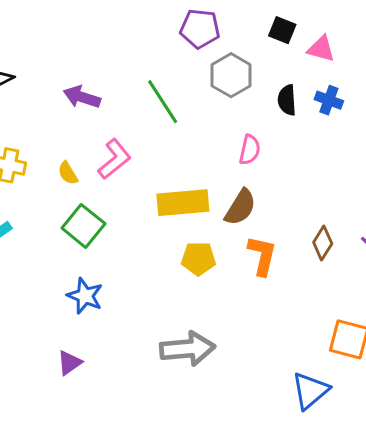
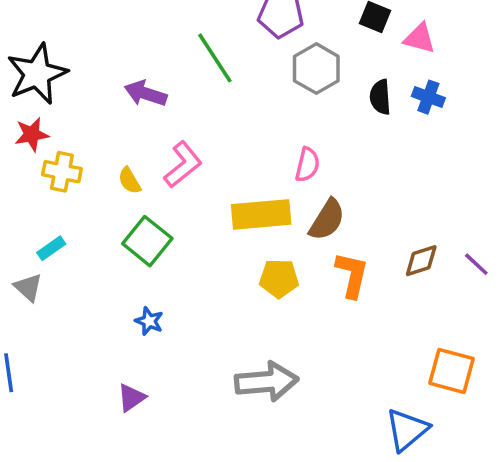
green line: (163, 102) -> (215, 58), moved
pink semicircle: (250, 150) -> (307, 165), moved
brown diamond: (323, 243) -> (421, 261), turned 40
blue star: (85, 296) -> (149, 321), size x0.7

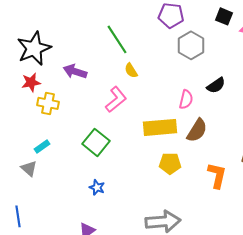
green line: (215, 58) -> (117, 39), moved
purple arrow: (146, 93) -> (75, 71), moved
black semicircle: (380, 97) -> (216, 85), moved, turned -120
yellow semicircle: (130, 181) -> (131, 70), moved
orange L-shape: (352, 275) -> (217, 175), moved

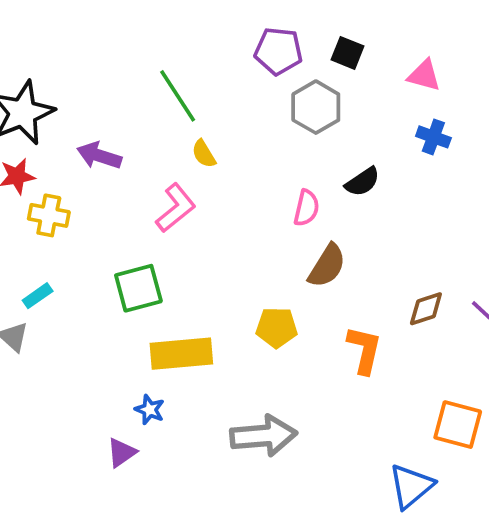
black square: (224, 16) -> (348, 53), moved
yellow rectangle: (160, 127) -> (181, 354), moved
green square: (96, 142) -> (138, 288), turned 36
blue star: (97, 187) -> (150, 410), moved

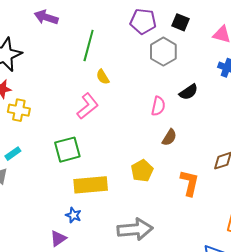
green line: (178, 96) -> (89, 46), turned 48
purple arrow: (99, 156) -> (46, 17), moved
brown semicircle: (327, 266) -> (169, 137), size x0.7
yellow pentagon: (277, 327) -> (142, 171), turned -30

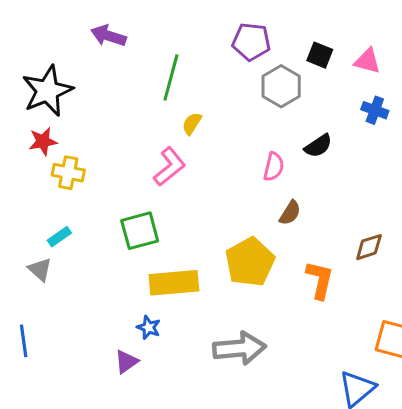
black square: (180, 22) -> (320, 55), moved
yellow semicircle: (103, 77) -> (192, 124), turned 63
yellow pentagon: (142, 171) -> (250, 262), size x1.5

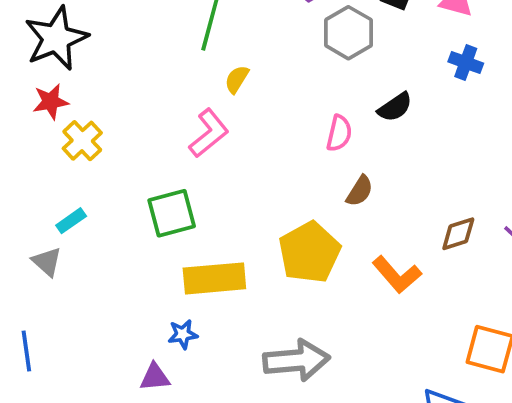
yellow cross: (68, 173) -> (82, 141), turned 36
orange L-shape: (320, 280) -> (397, 275), turned 126
blue star: (149, 327) -> (183, 334), turned -30
purple triangle: (126, 362) -> (155, 377), turned 30

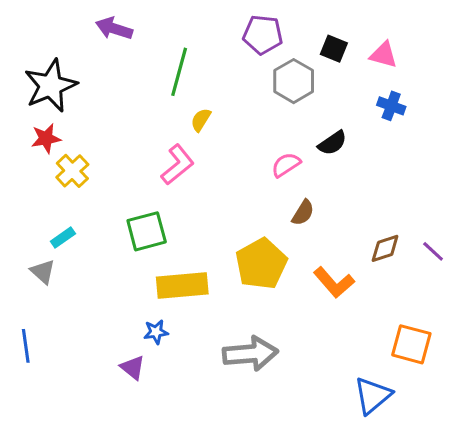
pink semicircle: (339, 133) -> (286, 165), turned -136
purple triangle: (155, 377) -> (133, 368), turned 44

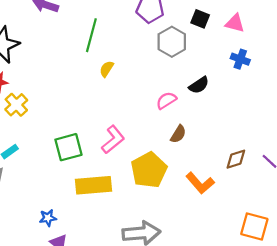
pink L-shape: (178, 165) -> (113, 140), moved
blue star: (156, 332) -> (48, 218), moved

